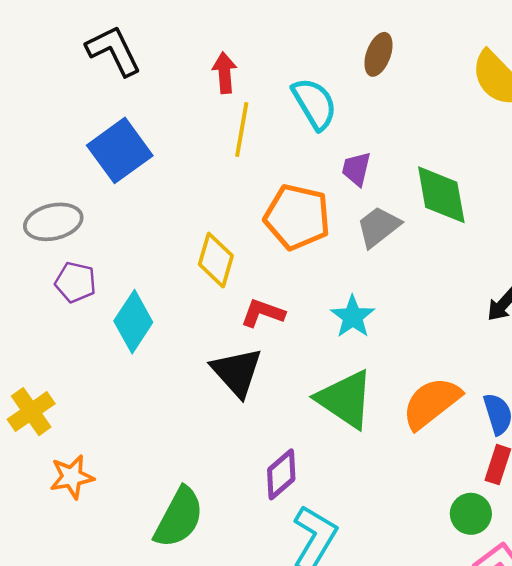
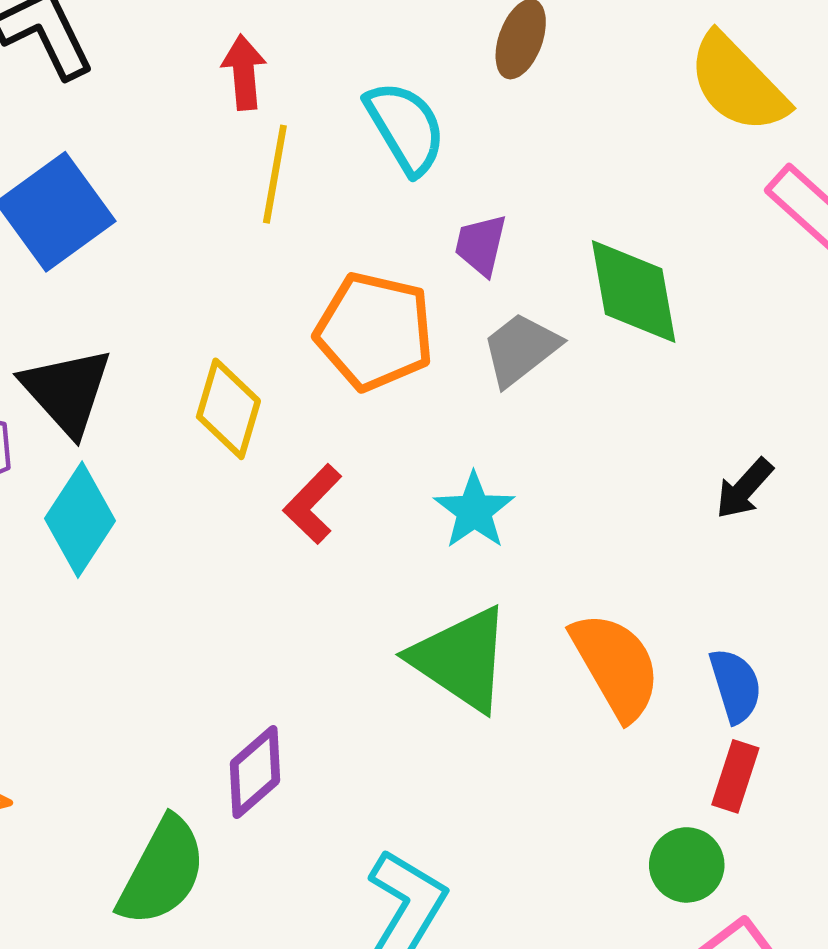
red L-shape: (263, 313) -> (313, 504), turned -66
black triangle: (237, 372) -> (67, 391), moved
orange semicircle: (431, 403) -> (616, 666), turned 98
purple diamond: (281, 474) -> (255, 772), moved

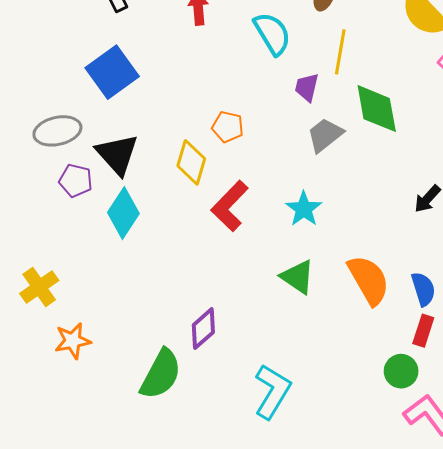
yellow line: (275, 174) -> (340, 52), moved
orange pentagon: (375, 331) -> (228, 127), moved, size x0.6
red L-shape: (313, 504) -> (230, 206), size x1.4
green triangle: (461, 659) -> (298, 277), size x0.7

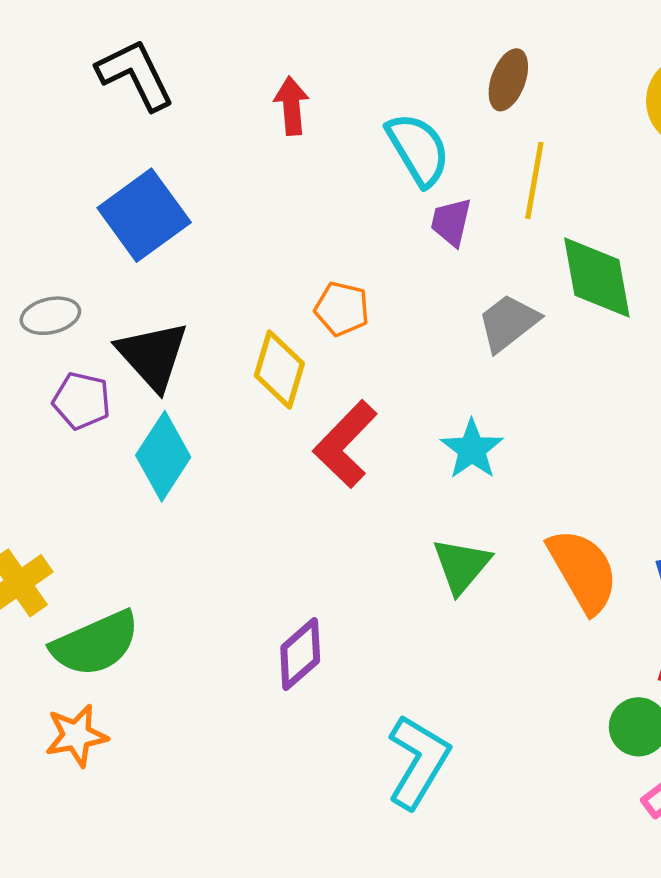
purple trapezoid: (307, 87) -> (451, 222), moved
gray ellipse: (57, 131) -> (50, 316), size x0.7
green triangle: (298, 277) -> (462, 566), turned 36
orange star: (73, 341) -> (76, 736), moved
green semicircle: (161, 374) -> (95, 644), moved, turned 38

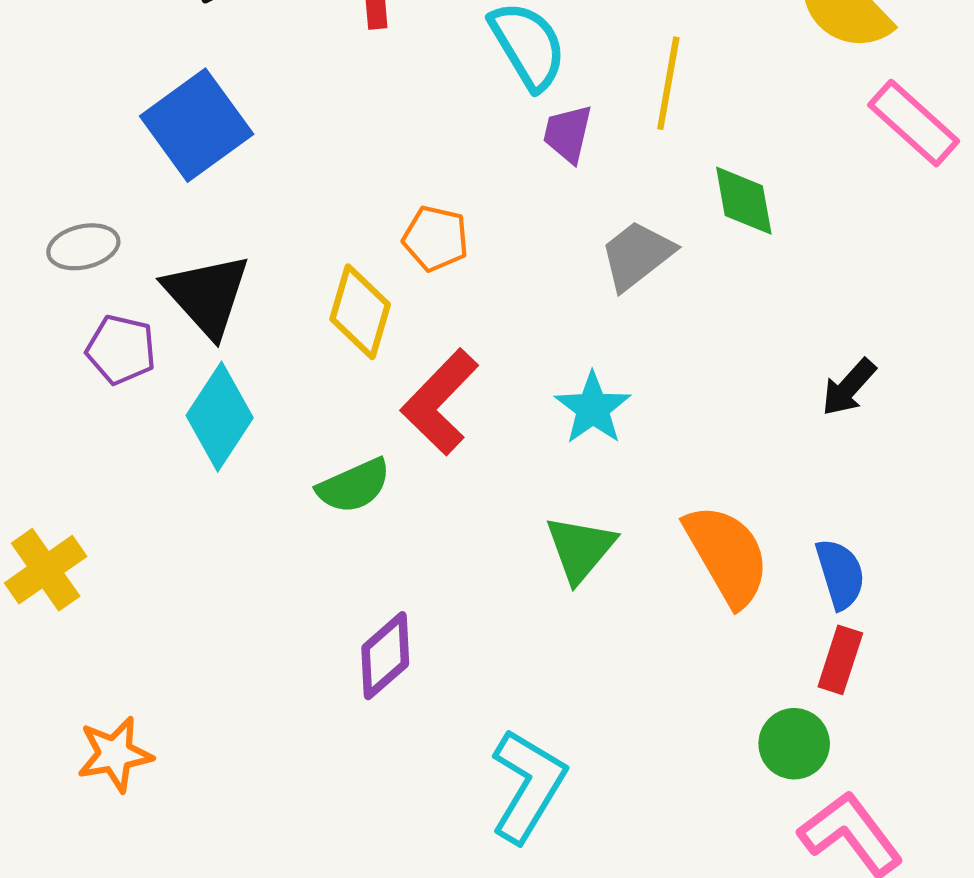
green diamond: (597, 278) -> (744, 201), size x0.7
green semicircle: (95, 644) -> (354, 486), moved, size x0.7

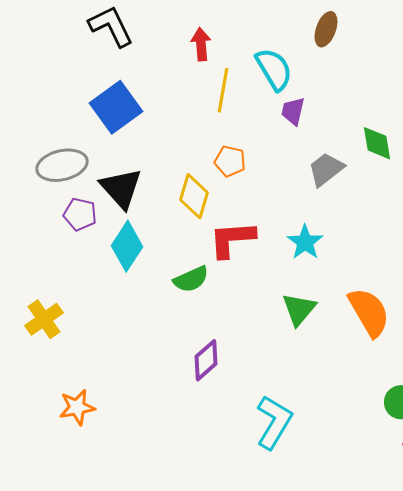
yellow line: (668, 83) -> (223, 90), moved
gray ellipse: (83, 247) -> (62, 165), size x1.5
red L-shape: (440, 402) -> (232, 239), turned 42

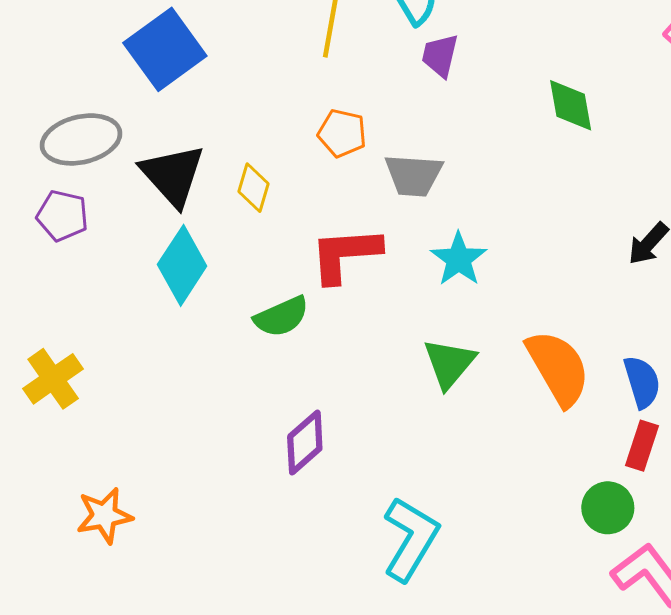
gray trapezoid: (326, 169) -> (414, 175), moved, turned -138
yellow diamond: (194, 196) -> (254, 188), moved, size x0.7
purple pentagon: (80, 214) -> (62, 216), moved

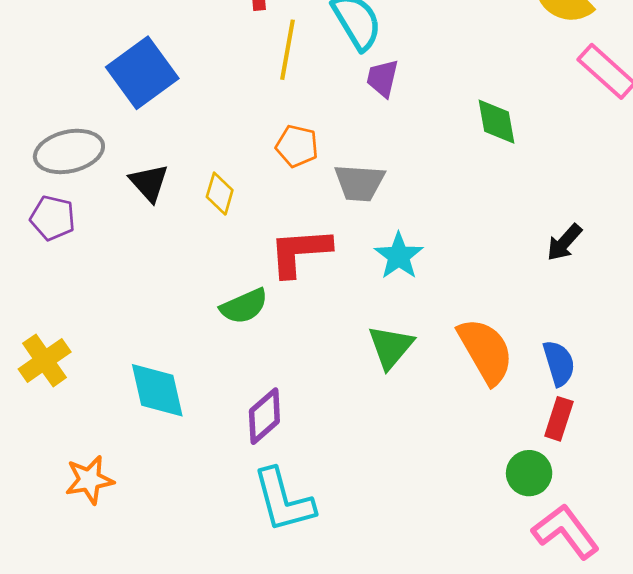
black triangle: (173, 175) -> (149, 183), size x0.7
cyan diamond: (182, 265) -> (157, 390), moved, turned -46
cyan L-shape: (410, 539) -> (283, 500), moved, turned 134

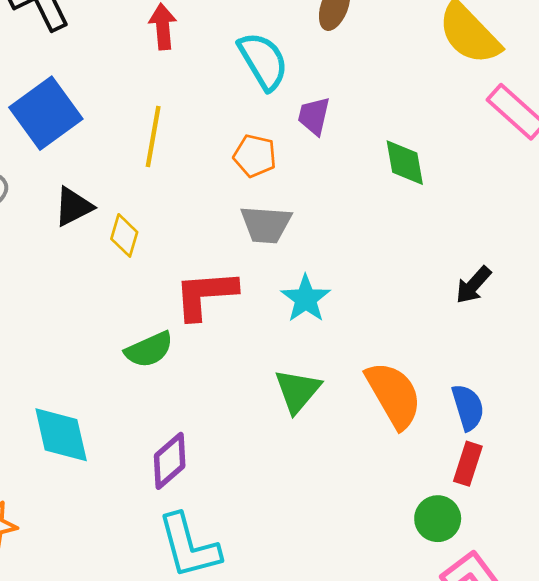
yellow line: (287, 50) -> (153, 137), moved
purple trapezoid: (382, 78) -> (314, 116), moved
orange pentagon: (297, 146) -> (255, 156), moved
black triangle: (149, 183) -> (73, 207), moved, turned 45

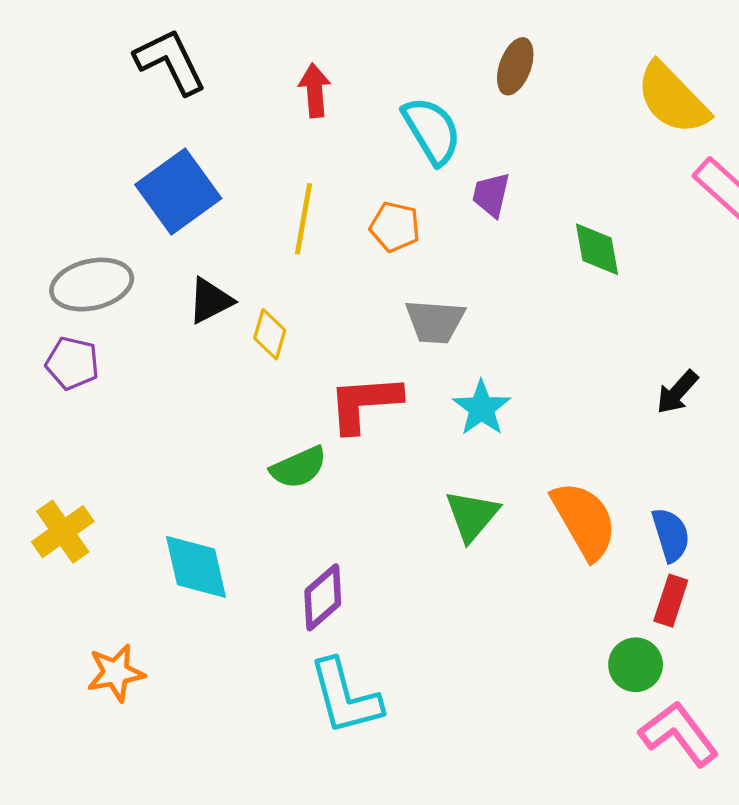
orange pentagon: (255, 156) -> (395, 227), moved

